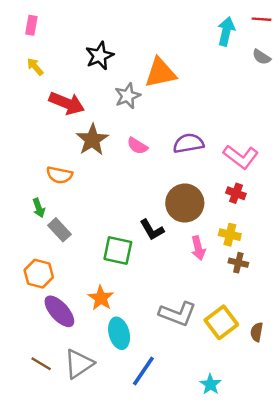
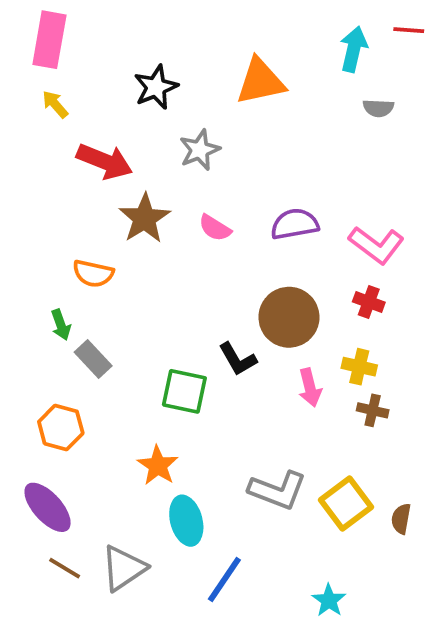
pink rectangle: (31, 25) -> (49, 40), size x1.8
gray semicircle: (261, 57) -> (378, 108), moved, turned -30
orange triangle: (160, 73) -> (260, 81), moved
purple ellipse: (59, 311) -> (48, 507), moved

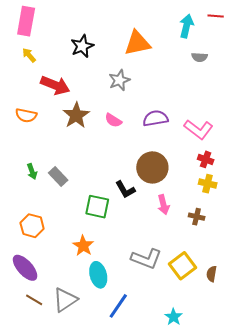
gray star: (200, 150) -> (119, 80), moved
orange semicircle: (93, 273) -> (26, 115), moved
red cross: (369, 302) -> (206, 159), moved
gray rectangle: (93, 359) -> (58, 177), moved
yellow cross: (359, 367) -> (208, 184), moved

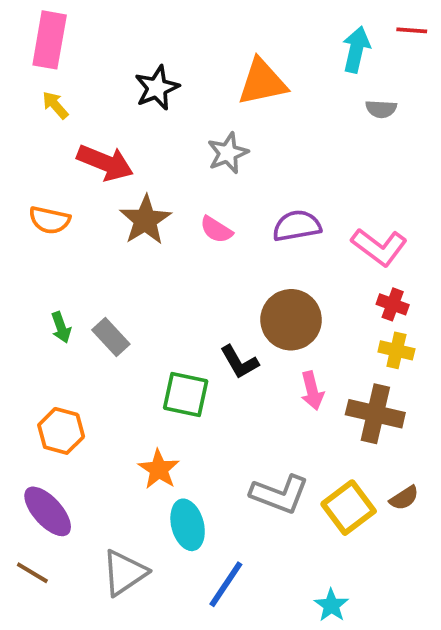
brown cross: (197, 217) -> (375, 414), size x1.8
brown semicircle: (212, 274) -> (404, 498), moved, turned -133
brown line: (34, 300) -> (32, 573), moved

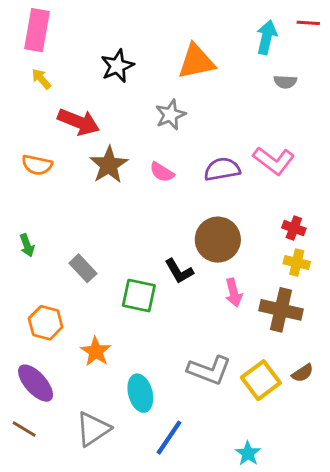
pink L-shape: (379, 247) -> (274, 161), moved
green arrow: (61, 327) -> (27, 245), moved
gray rectangle: (111, 337) -> (83, 268), moved
orange star: (159, 469) -> (96, 351), moved

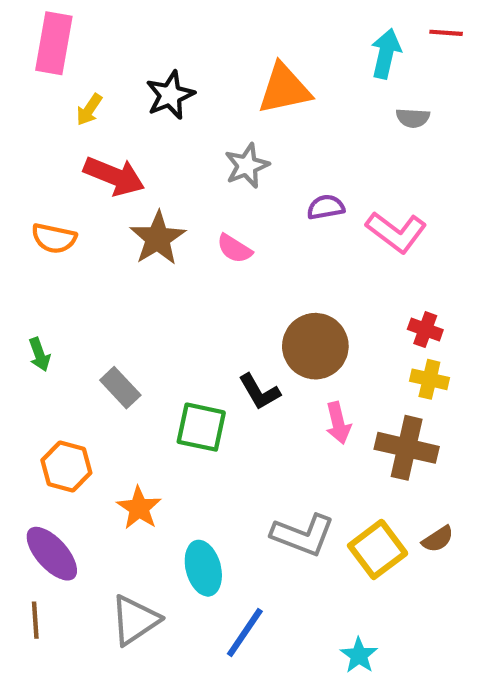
yellow arrow: (41, 79) -> (89, 110), moved, turned -105
purple semicircle: (222, 169) -> (326, 207), moved, size x0.7
brown line: (24, 429) -> (35, 620), turned 55

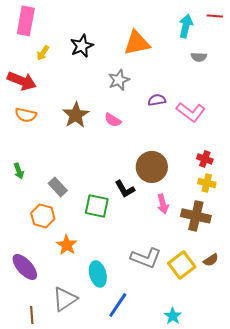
red arrow: (114, 176) -> (22, 81), moved
orange hexagon: (66, 466) -> (43, 216), moved
brown line: (35, 620) -> (32, 315), moved

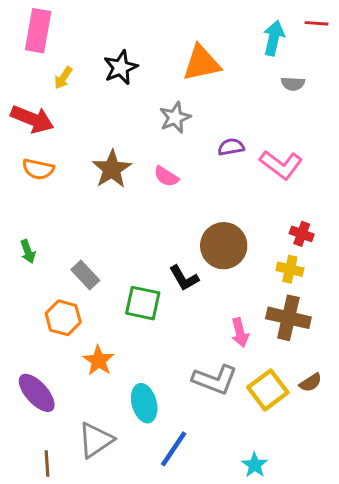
yellow cross: (207, 183) -> (290, 269), moved
pink arrow: (163, 204) -> (240, 333), moved

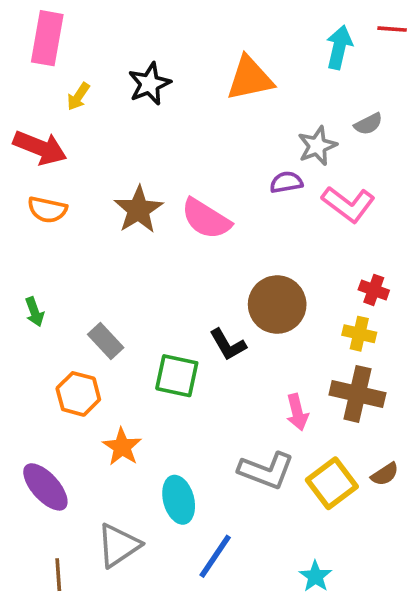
gray semicircle: (293, 84) -> (368, 124), moved, turned -30
gray star: (175, 118) -> (317, 146), moved
pink semicircle: (166, 176) -> (206, 219), size x1.6

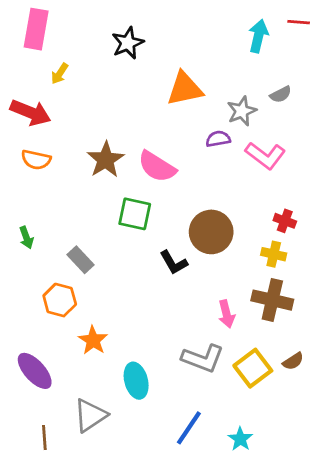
orange triangle: (250, 78) -> (185, 89), moved
black star: (149, 84) -> (128, 43), moved
green square: (177, 376) -> (135, 214), moved
blue line: (215, 556) -> (189, 428), moved

